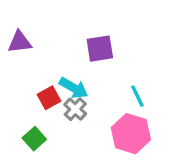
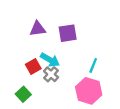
purple triangle: (20, 42) -> (38, 29), moved
cyan line: (137, 96) -> (93, 65), turned 48

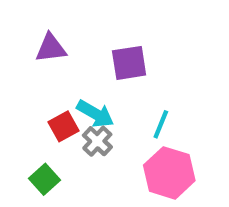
purple triangle: (38, 29) -> (51, 48), moved
cyan line: (93, 65) -> (161, 124), moved

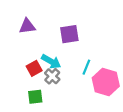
pink hexagon: (169, 173) -> (106, 82), moved
green square: (44, 179) -> (35, 97), moved, turned 35

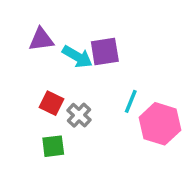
cyan arrow: (51, 61) -> (77, 57), moved
red square: (34, 68) -> (51, 103), turned -35

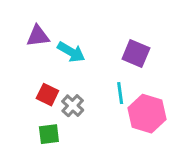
purple square: (105, 51) -> (136, 54), moved, turned 32
cyan line: (131, 101) -> (120, 93), turned -30

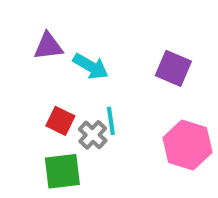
cyan line: (120, 93) -> (111, 121), moved
green square: (49, 134) -> (62, 171), size x1.4

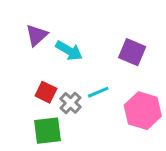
purple triangle: (48, 46) -> (37, 35), turned -35
cyan line: (111, 121) -> (98, 92), moved, turned 75

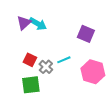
cyan arrow: (69, 51) -> (38, 24), moved

